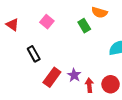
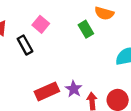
black rectangle: (34, 54) -> (25, 45), moved
red rectangle: (52, 77) -> (47, 91), turned 30

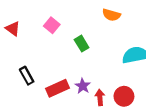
green rectangle: (86, 29) -> (82, 44), moved
black rectangle: (25, 45) -> (27, 76), moved

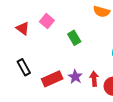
red triangle: (13, 29) -> (23, 28), moved
red arrow: (100, 97) -> (94, 79), moved

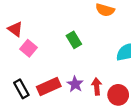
pink square: (47, 21) -> (28, 48), moved
black rectangle: (24, 67) -> (21, 89), moved

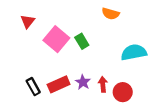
red triangle: (15, 29) -> (28, 21), moved, turned 32
pink square: (28, 48) -> (56, 39), moved, size x1.6

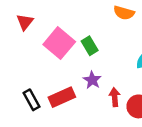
purple star: (83, 82) -> (92, 80), moved

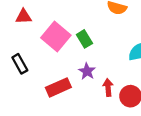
red triangle: (25, 22) -> (24, 17), turned 49
black rectangle: (32, 100) -> (20, 64), moved

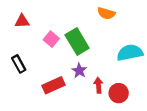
pink square: (56, 36) -> (51, 39), size x0.6
green rectangle: (84, 39) -> (77, 41), size x1.6

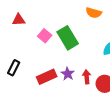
black rectangle: (19, 64) -> (14, 68), moved, turned 56
purple star: (79, 71) -> (68, 74), moved

